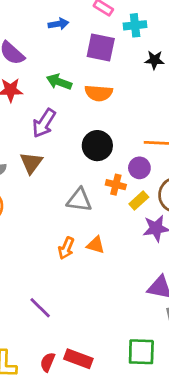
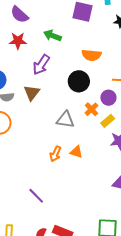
orange semicircle: (99, 93) -> (91, 55), moved
orange cross: (116, 185) -> (91, 109), turned 32

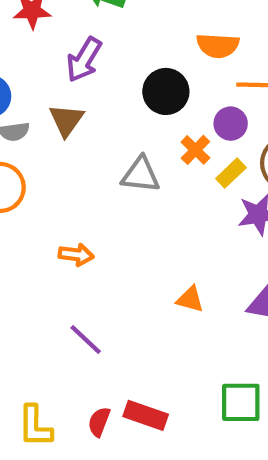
orange semicircle: (91, 55) -> (218, 46), moved
orange triangle: (76, 152) -> (190, 299), moved
orange arrow: (55, 154) -> (76, 255), moved, turned -105

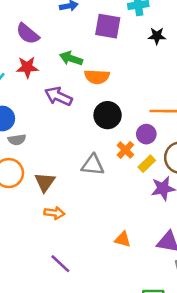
orange semicircle: (218, 46) -> (97, 77), moved
purple arrow: (84, 60) -> (58, 96), turned 84
brown triangle: (66, 120) -> (45, 182), moved

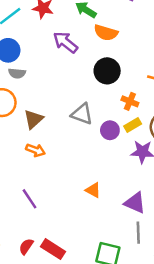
purple circle: (146, 134) -> (110, 130), moved
orange cross: (125, 150) -> (130, 101), moved, turned -35

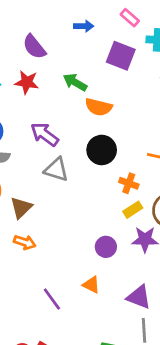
purple arrow: (66, 42) -> (45, 134), moved
gray triangle: (82, 114) -> (56, 170), moved
purple circle: (110, 130) -> (106, 247), moved
purple line: (30, 199) -> (52, 299), moved

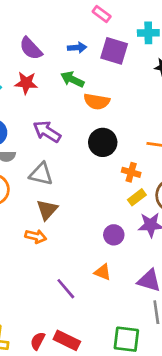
pink rectangle: (130, 18) -> (102, 14), moved
blue arrow: (84, 26) -> (77, 48), moved
gray triangle: (56, 170) -> (41, 174), moved
brown triangle: (21, 208) -> (47, 210), moved

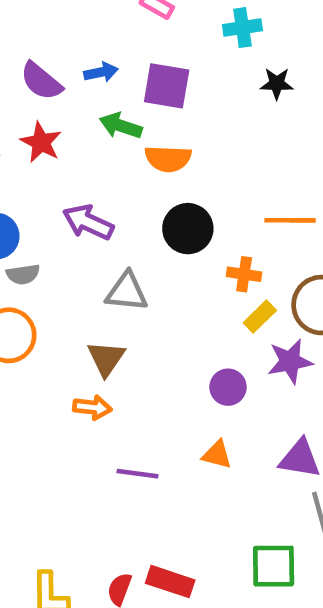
blue arrow: (77, 48) -> (101, 72), moved
purple square: (114, 51) -> (167, 86), moved
red star: (26, 83) -> (41, 142), turned 30
gray triangle: (41, 174) -> (127, 292), moved
purple line: (66, 289) -> (137, 474), moved, turned -35

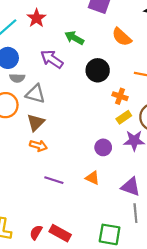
green arrow: (121, 126) -> (74, 38), moved
orange semicircle: (168, 159) -> (122, 37), moved, turned 30
gray triangle: (127, 292) -> (35, 94), moved
brown triangle: (106, 358) -> (36, 122), moved

